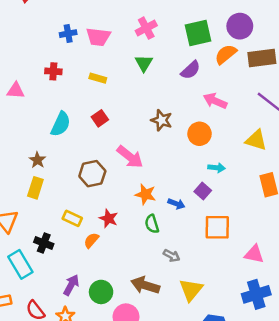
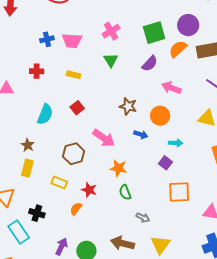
blue arrow: (176, 204) -> (141, 134), moved
yellow rectangle: (72, 218) -> (59, 182), moved

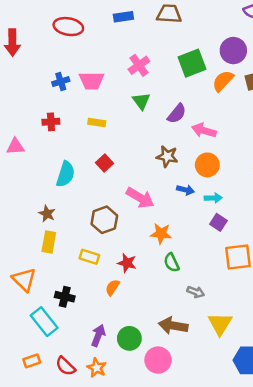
purple semicircle: (150, 64) -> (177, 114), moved
pink arrow: (171, 88) -> (204, 130), moved
cyan arrow: (176, 143) -> (213, 198), moved

